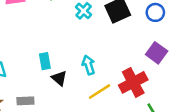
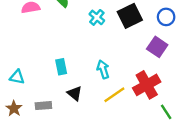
purple square: (157, 53) -> (157, 47), moved
black triangle: (59, 78) -> (75, 93), moved

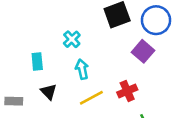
cyan cross: (97, 17) -> (72, 39), moved
blue circle: (166, 17) -> (156, 20), size x1.5
red cross: (147, 85) -> (127, 91), size x0.7

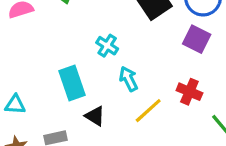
cyan rectangle: (37, 62) -> (72, 83), size x1.5
red cross: (127, 91) -> (189, 92), turned -30

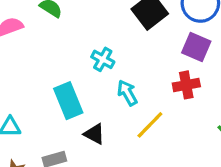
red cross: (189, 92) -> (186, 85), moved, turned -30

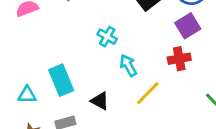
purple square: (196, 47) -> (188, 26), turned 35
cyan rectangle: (68, 101) -> (61, 80), moved

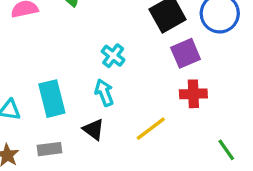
purple square: (188, 26) -> (186, 53), moved
cyan arrow: (128, 65) -> (104, 93), moved

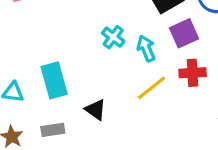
cyan arrow: (104, 93) -> (146, 48), moved
yellow line: (151, 129) -> (151, 88), moved

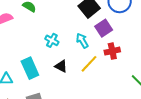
cyan cross: (113, 37) -> (52, 40), moved
black triangle: (96, 110) -> (61, 66), moved

